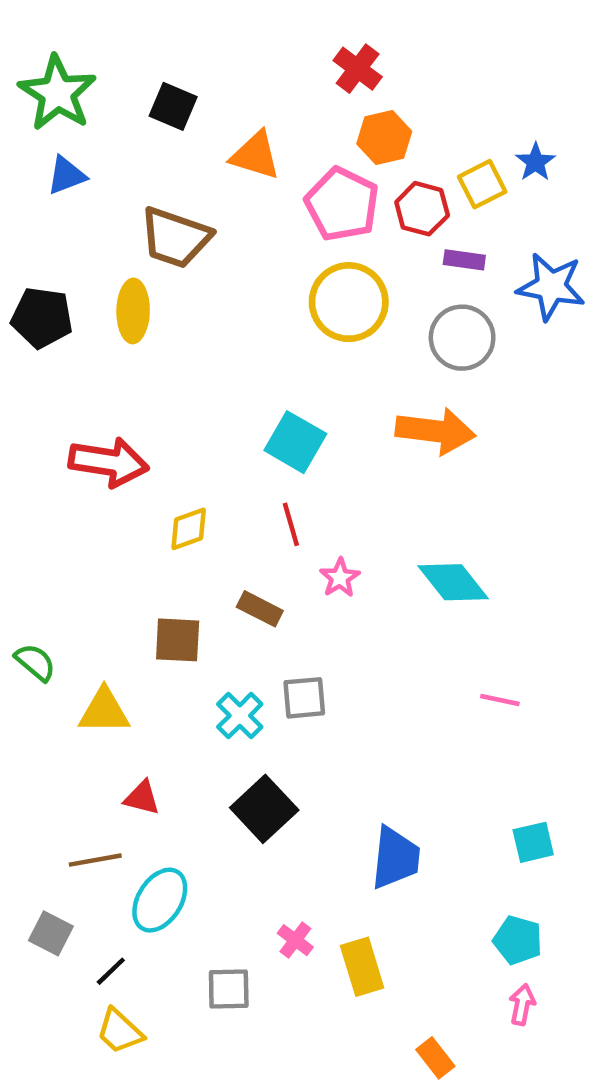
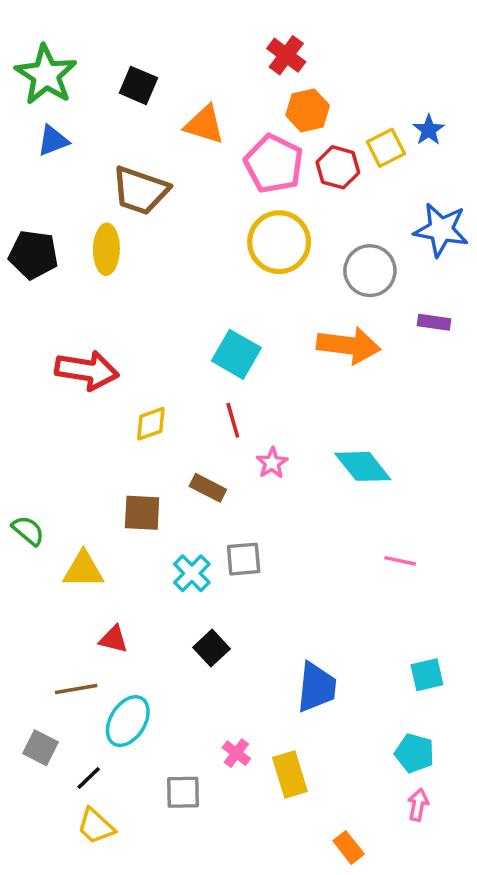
purple rectangle: (464, 260) -> (434, 322), moved
black square: (264, 809) -> (211, 648), size x0.7

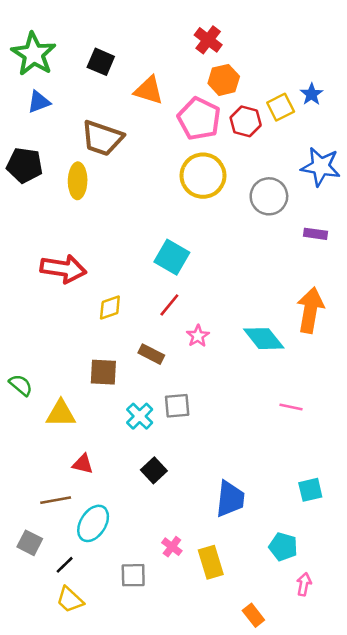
black pentagon: (33, 255) -> (25, 165), moved
orange arrow: (349, 345) -> (310, 310), moved, turned -87
red line: (233, 420) -> (169, 305), turned 55
cyan pentagon: (414, 753) -> (283, 547), moved

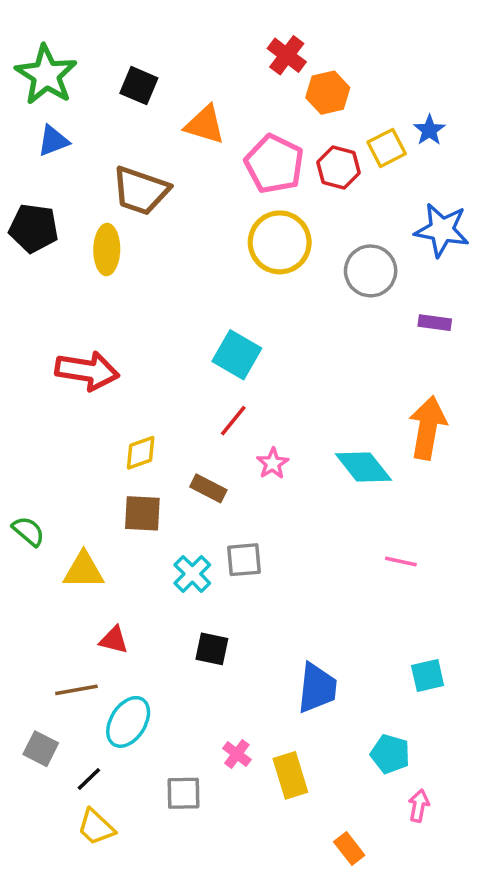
orange hexagon: (224, 80) -> (328, 93), moved
yellow diamond: (110, 308) -> (141, 453), moved
black square: (154, 470) -> (212, 649), turned -35

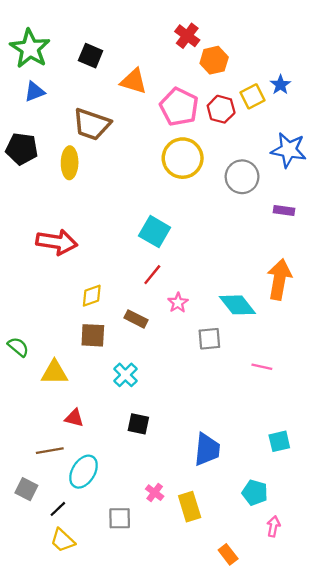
gray square: (244, 560) -> (209, 339), moved

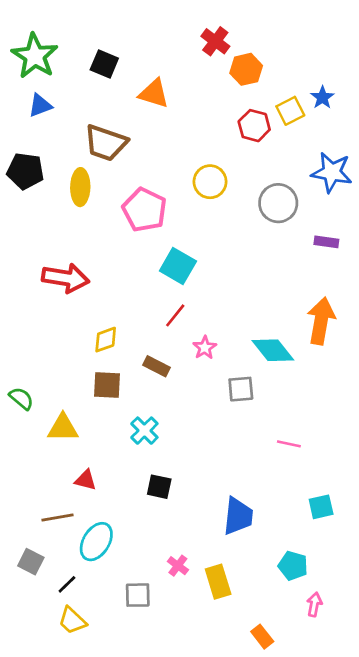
pink pentagon: (179, 107) -> (144, 210), moved
yellow circle: (183, 158) -> (210, 182), size x0.7
pink line: (262, 367) -> (289, 444), moved

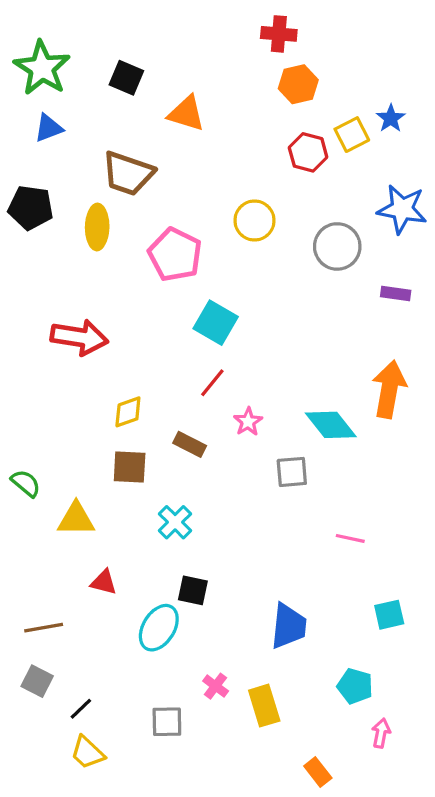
red cross: (215, 41) -> (279, 34), moved, turned -32
brown line: (58, 517) -> (44, 628), moved
cyan ellipse: (96, 542) -> (159, 628), moved

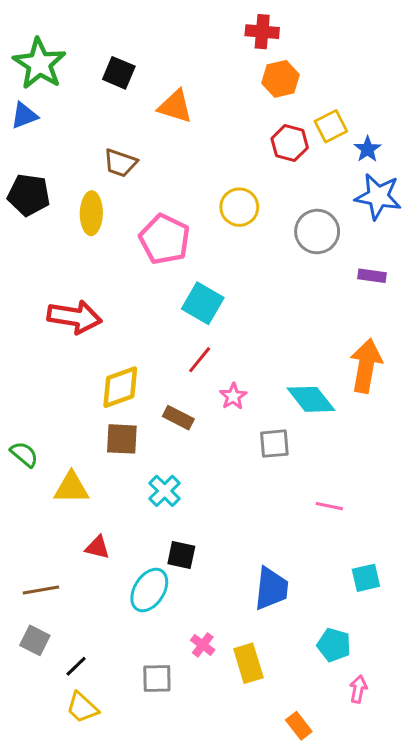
blue star: (391, 118) -> (367, 149), moved
blue triangle: (48, 128) -> (24, 116), moved
brown trapezoid: (128, 173) -> (120, 163), size x0.7
yellow diamond: (128, 412) -> (120, 387), size x1.4

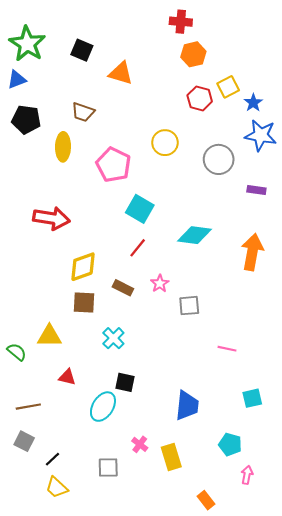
black pentagon: (29, 195) -> (26, 119), moved
pink star: (233, 396) -> (160, 284), moved
cyan diamond: (311, 399) -> (194, 235), moved, turned -44
green semicircle: (24, 454) -> (17, 352), moved

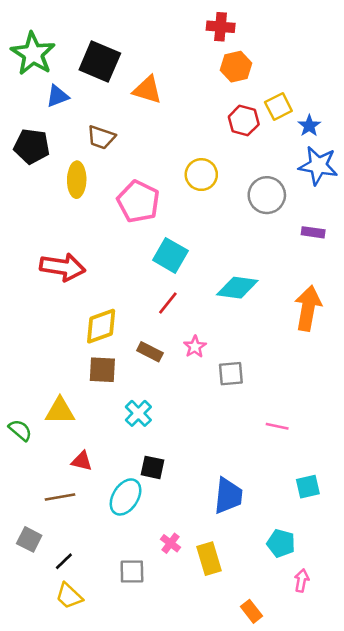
black square: (82, 50) -> (100, 61), size x1.5
blue triangle: (17, 80) -> (57, 96), moved
brown line: (28, 407) -> (60, 497), moved

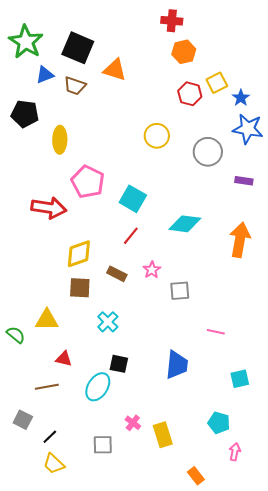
brown trapezoid: (101, 137) -> (75, 86), moved
pink pentagon: (138, 202) -> (88, 182), moved
blue trapezoid: (228, 496) -> (177, 365), moved

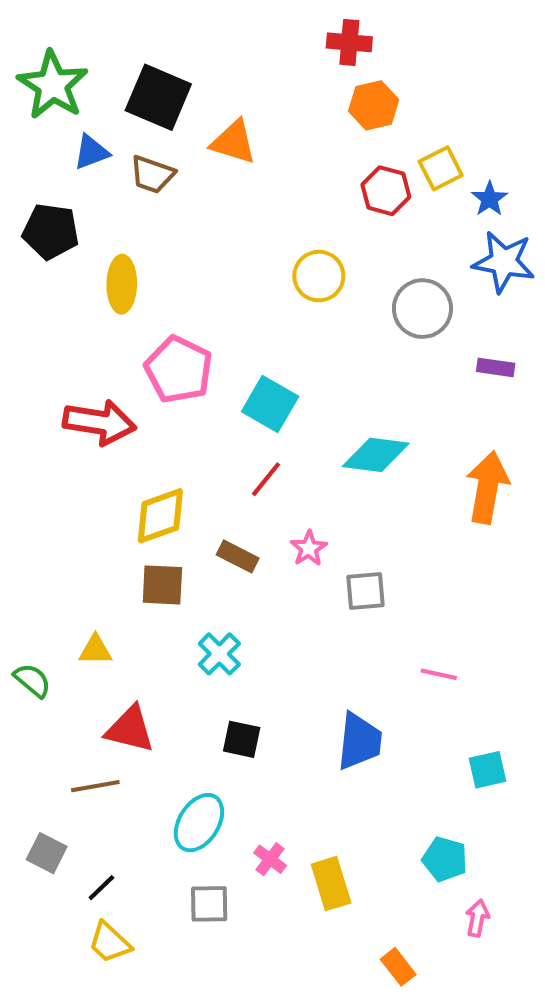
yellow triangle: (47, 320) -> (95, 650), size x0.7
red triangle: (64, 359) -> (130, 729), size x1.5
cyan ellipse: (98, 387) -> (199, 823), moved

